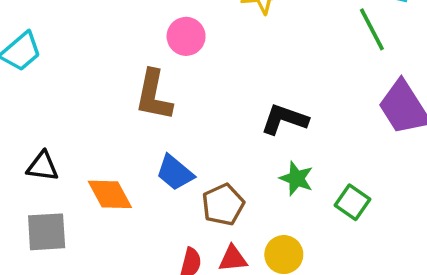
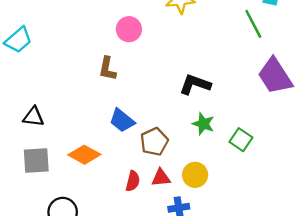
brown L-shape: (154, 95) -> (107, 69), size x0.7
orange diamond: (110, 194) -> (84, 155), moved, turned -32

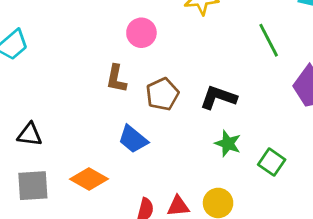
green line: (253, 24) -> (269, 40), moved
brown pentagon: (154, 142) -> (162, 94), moved

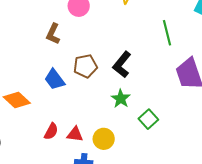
brown pentagon: (162, 94) -> (85, 66), moved
black L-shape: (218, 97) -> (122, 64), turned -84

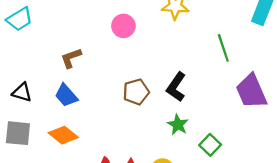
brown L-shape: (53, 34) -> (71, 58), moved, turned 50
blue trapezoid: (55, 79) -> (66, 95), moved

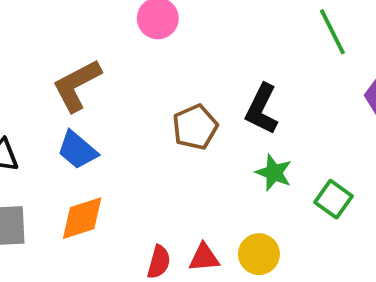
brown L-shape: (71, 58) -> (77, 85), size x1.4
orange diamond: (63, 135) -> (82, 218), turned -48

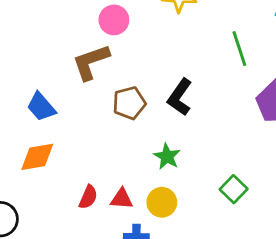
brown L-shape: (77, 85) -> (91, 62), moved
green star: (274, 173) -> (167, 156), moved
green square: (334, 199) -> (234, 189), moved

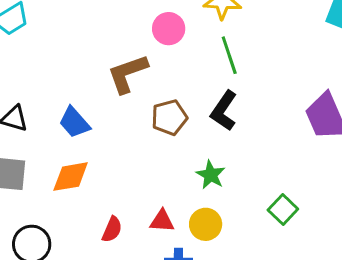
pink circle: (114, 20) -> (169, 29), moved
green line: (239, 49) -> (229, 55), moved
red semicircle: (88, 197) -> (112, 229), moved

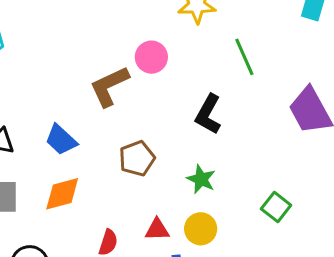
pink circle: (169, 29) -> (151, 57), moved
green line: (229, 55) -> (244, 57), moved
brown pentagon: (169, 117) -> (137, 158), moved

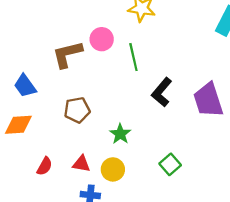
green line: (244, 57) -> (133, 57), moved
black L-shape: (208, 114) -> (162, 92), moved

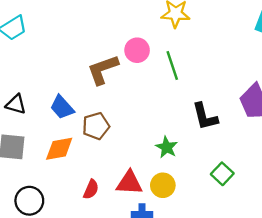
black L-shape: (162, 92) -> (205, 116), moved, turned -48
brown pentagon: (77, 110) -> (96, 126), moved
red triangle: (81, 164) -> (129, 183), size x1.4

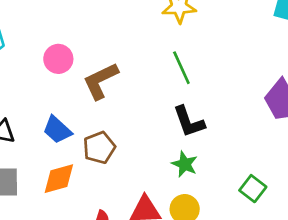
pink circle: (137, 50) -> (58, 59), moved
black L-shape: (205, 116) -> (189, 122), moved

